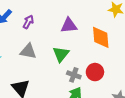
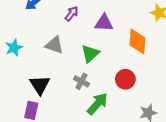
purple arrow: (28, 22) -> (72, 14), moved
gray cross: (74, 75) -> (81, 81), moved

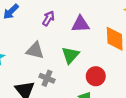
red circle: (125, 79) -> (96, 76), moved
gray cross: (81, 81) -> (47, 78), moved

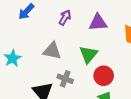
red circle: (96, 76) -> (104, 76), moved

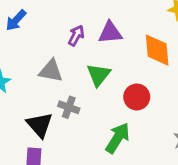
purple arrow: (65, 18) -> (76, 36), moved
red circle: (104, 76) -> (137, 97), moved

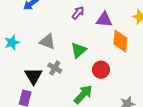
purple triangle: (110, 33) -> (104, 20), moved
purple arrow: (76, 36) -> (78, 13), moved

